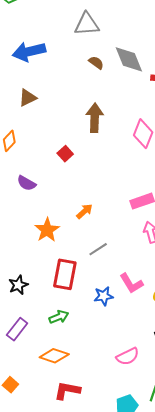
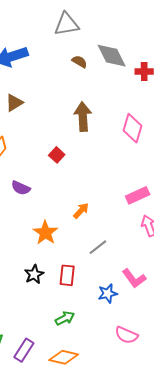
red rectangle: (65, 274) -> (67, 275), size x0.7
black star: (18, 285) -> (34, 274), moved
purple rectangle: (17, 329) -> (24, 350), moved
pink semicircle: (128, 356) -> (126, 335), moved, turned 55

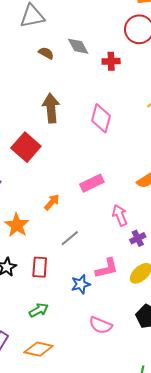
gray diamond: (112, 56) -> (78, 46), size x0.7
red square: (57, 155) -> (26, 147), size x1.8
pink rectangle: (138, 195) -> (92, 183), moved
pink L-shape: (134, 278) -> (107, 268), turned -65

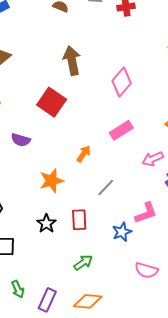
pink diamond: (101, 118) -> (122, 82), moved, turned 32
pink arrow: (120, 215) -> (153, 159), turned -85
orange star: (17, 225) -> (52, 181), turned 30

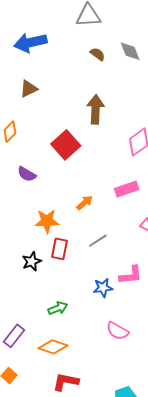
red rectangle: (79, 220) -> (59, 249), moved

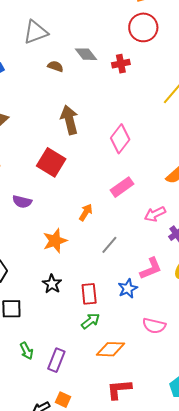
red rectangle: (59, 249) -> (89, 294), moved
orange diamond: (53, 347) -> (110, 349), moved

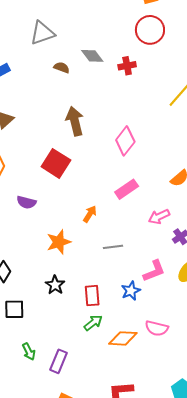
gray line: (109, 245) -> (113, 247), turned 42
orange diamond: (110, 349) -> (123, 338), moved

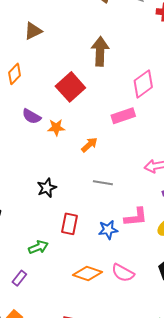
pink rectangle: (127, 189) -> (123, 116), moved
orange star: (59, 242) -> (56, 128), moved, size x0.7
black star: (55, 285) -> (47, 188), moved
green arrow: (93, 323) -> (38, 247), moved
purple rectangle: (59, 361) -> (19, 278), size x0.7

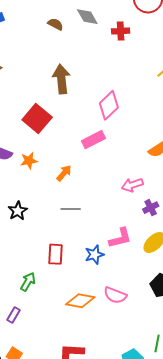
gray line: (103, 183) -> (71, 209), moved
black star: (47, 188) -> (18, 211), moved
green arrow: (38, 247) -> (28, 282), turned -30

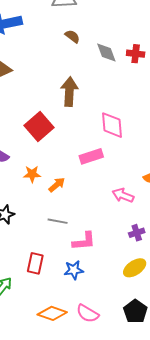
gray diamond: (87, 17) -> (106, 52), moved
pink diamond: (109, 105) -> (112, 125), turned -60
orange star: (29, 161) -> (32, 174), moved
pink arrow: (132, 185) -> (123, 195), moved, turned 30
pink L-shape: (120, 238) -> (84, 241), moved

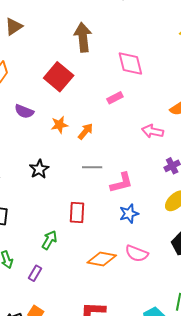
pink rectangle: (91, 156) -> (115, 98), size x0.7
blue star: (74, 270) -> (129, 214), moved

